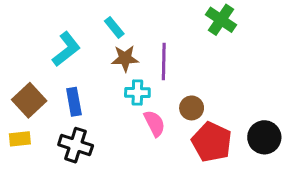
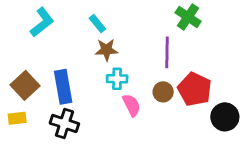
cyan L-shape: (66, 49) -> (42, 22), moved
purple line: (164, 62) -> (167, 52), moved
blue rectangle: (74, 102) -> (63, 87), size x1.4
red pentagon: (212, 142) -> (195, 89), moved

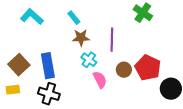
cyan L-shape: (42, 22) -> (32, 17), turned -100
purple line: (167, 52) -> (112, 40), moved
cyan cross: (117, 79) -> (89, 60), turned 35

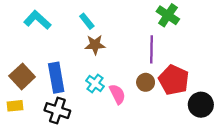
purple line: (112, 40) -> (151, 49), moved
cyan cross: (89, 60) -> (95, 83), moved

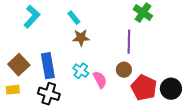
cyan L-shape: (37, 20) -> (32, 17), turned 90
red pentagon: (174, 80) -> (144, 88), moved

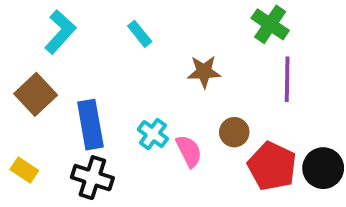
brown star: (81, 38) -> (204, 72), moved
purple line: (129, 42) -> (287, 79), moved
brown square: (19, 65) -> (36, 94), moved
yellow rectangle: (13, 90) -> (24, 170), turned 40

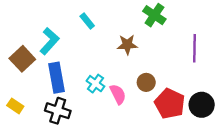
green cross: (270, 24) -> (154, 15), moved
cyan L-shape: (60, 32) -> (49, 41), moved
purple line: (287, 79) -> (195, 48), moved

